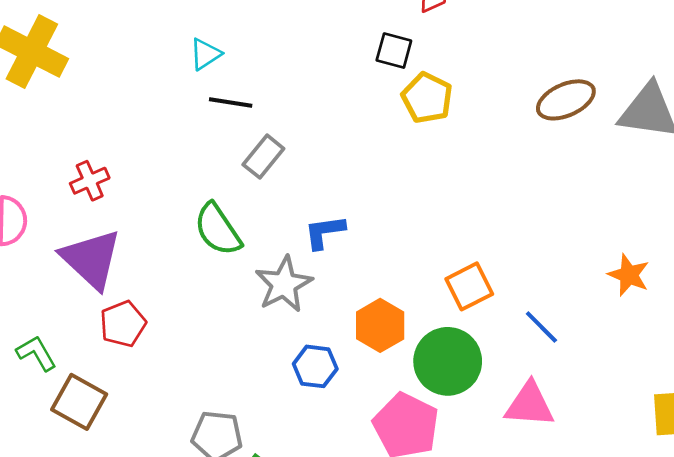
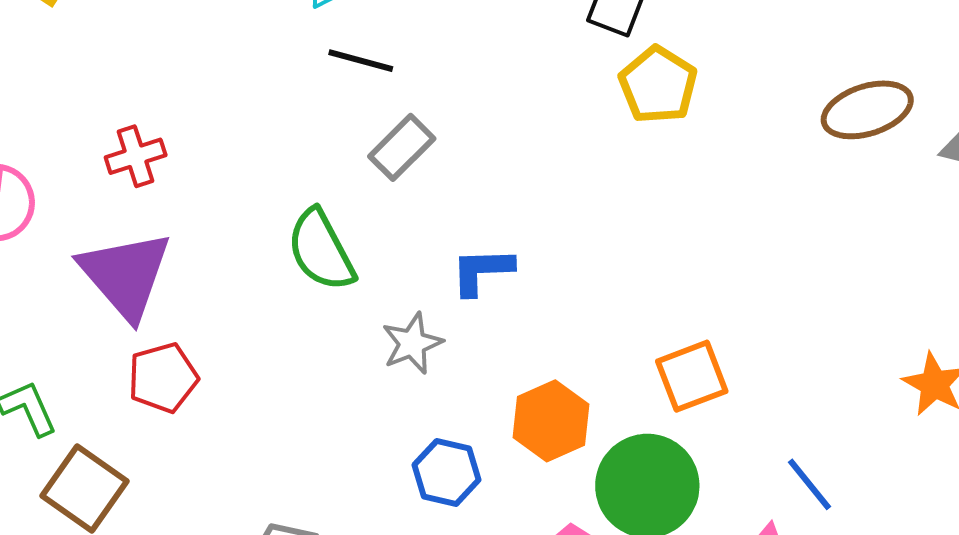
gray star: (284, 284) -> (412, 343), size x0.7
blue line: (541, 327) -> (810, 484), moved

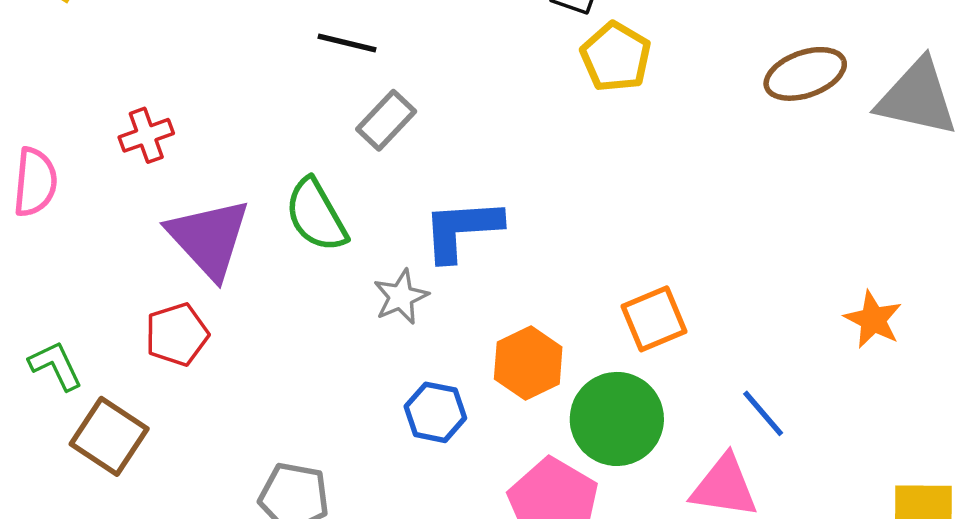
blue L-shape: (482, 271) -> (462, 230), size x1.4
purple triangle: (125, 275) -> (209, 238), moved

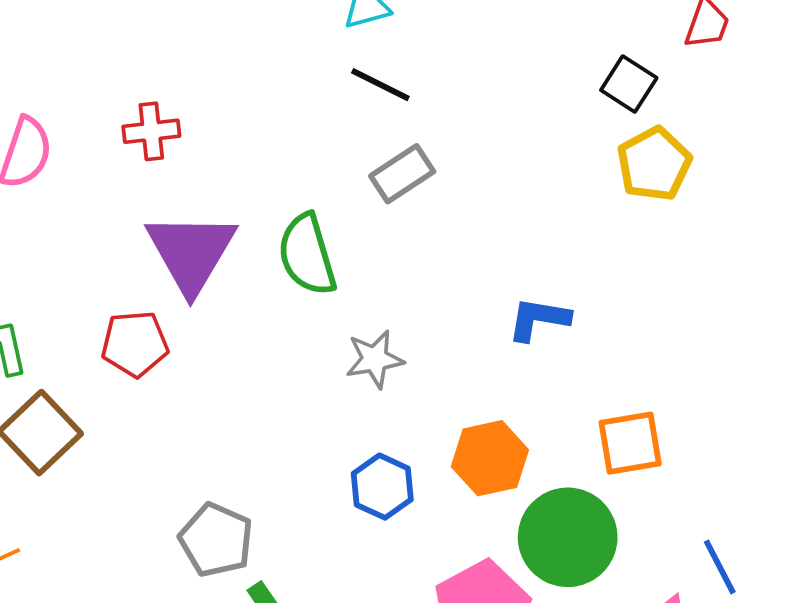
blue L-shape: (462, 230) -> (539, 319), moved, size x0.7

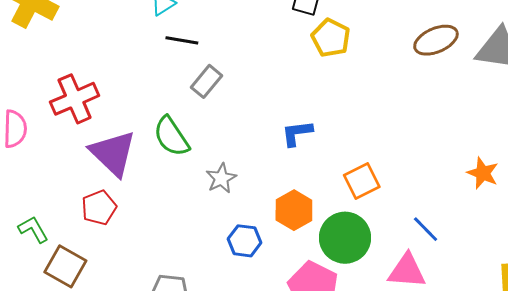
red cross: (151, 131) -> (75, 99), size x1.6

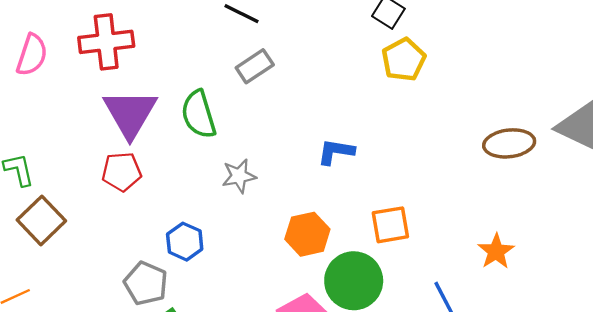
brown ellipse: (436, 40) -> (509, 143), moved
orange star: (483, 173) -> (496, 251), moved
red pentagon: (99, 208) -> (122, 172), moved
blue hexagon: (245, 241) -> (185, 242), moved

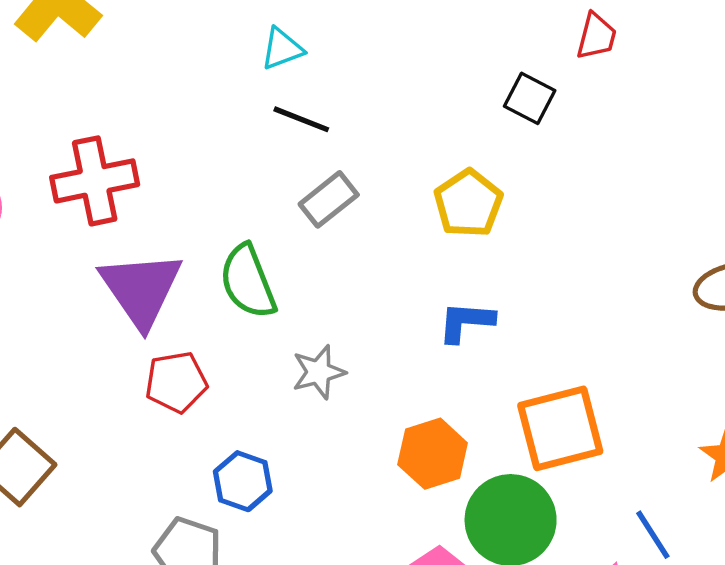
yellow pentagon: (404, 60) -> (468, 203), moved
red pentagon: (122, 172) -> (176, 382), moved
orange square: (390, 225) -> (560, 428), size x1.4

